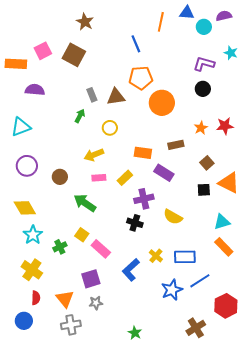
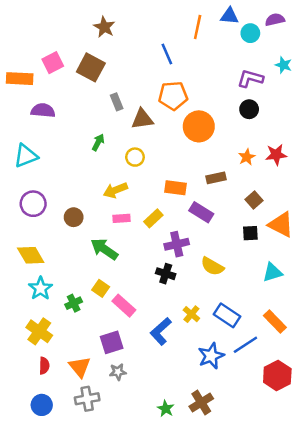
gray rectangle: (92, 95) -> (117, 102), moved
orange rectangle: (224, 247) -> (275, 322), moved
blue rectangle: (185, 257) -> (227, 315), turned 35
blue circle: (24, 321) -> (42, 405), moved
brown cross: (196, 328) -> (201, 402), moved

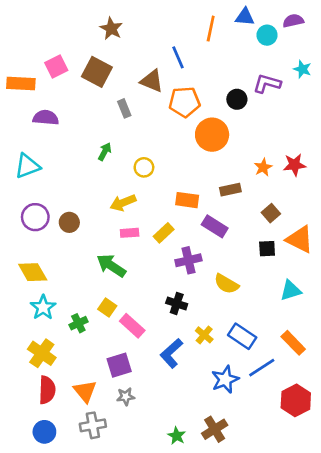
black circle: (249, 109) -> (237, 99), moved
brown triangle: (142, 119) -> (152, 81), moved, turned 30
brown circle: (74, 217) -> (69, 222), moved
black cross: (166, 274) -> (177, 304), moved
red semicircle: (44, 366) -> (47, 390), size x1.5

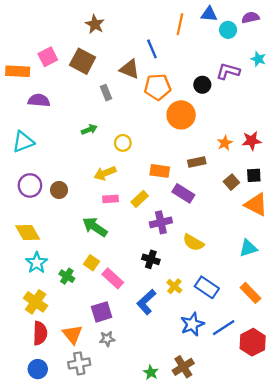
green arrow: (105, 152) -> (89, 130), turned 40
black square: (267, 249) -> (254, 175), moved
green cross: (78, 323) -> (67, 276), turned -32
blue line: (262, 368) -> (224, 328), moved

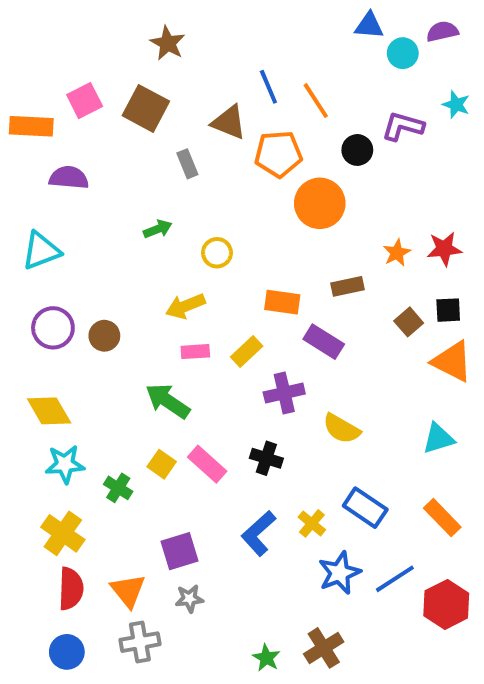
orange line: (180, 24) -> (316, 101), moved, turned -45
cyan star: (37, 263) -> (65, 464), turned 30
pink rectangle: (113, 278) -> (207, 464), moved
yellow cross: (174, 286) -> (312, 523), moved

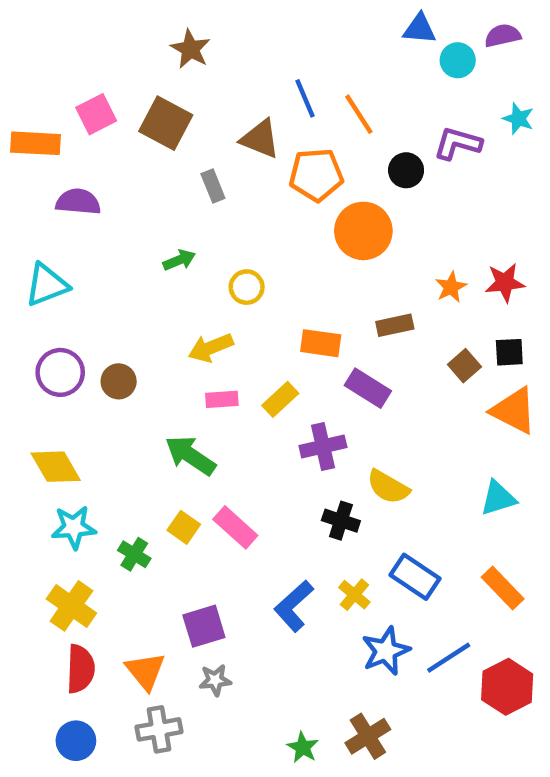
black cross: (266, 458) -> (341, 521), moved

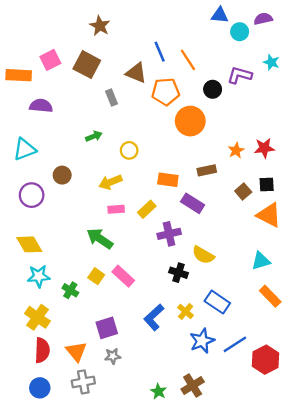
brown circle: (119, 381) -> (62, 175), moved
orange rectangle: (503, 588) -> (270, 296), moved

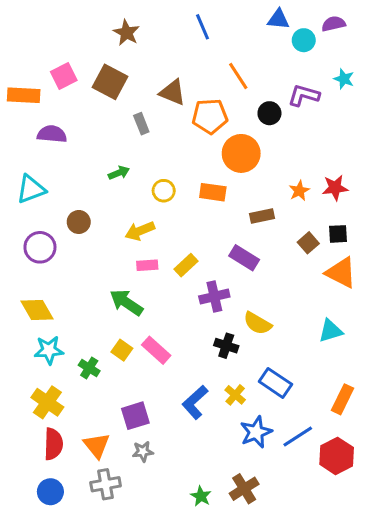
blue line: (160, 52) -> (202, 27), moved
orange rectangle: (168, 180) -> (213, 192), moved
orange rectangle: (270, 296) -> (342, 399), moved, turned 70

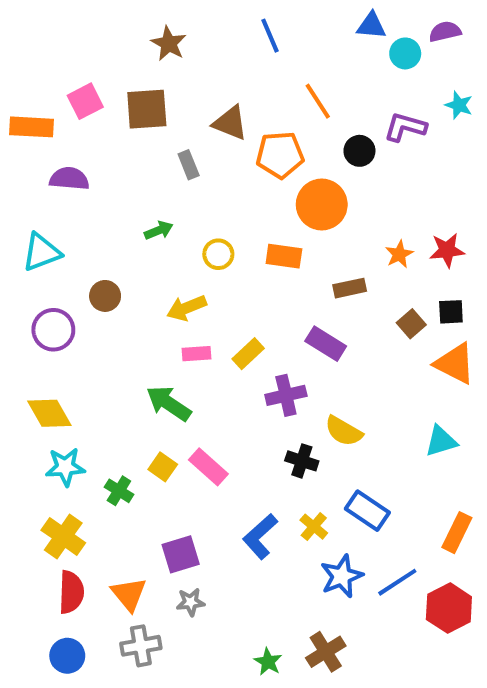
brown square: (110, 82) -> (147, 109), turned -32

